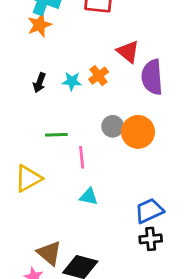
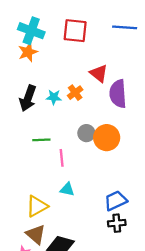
black arrow: (39, 83) -> (28, 98), size x1.6
yellow triangle: (28, 178) -> (37, 206), moved

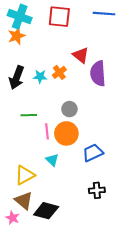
orange circle: (107, 138) -> (66, 133), moved
cyan triangle: (67, 189) -> (52, 160), turned 32
blue trapezoid: (116, 201) -> (93, 153), moved

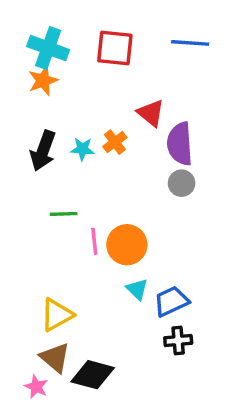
gray circle: (69, 109) -> (182, 183), moved
blue trapezoid: (93, 153) -> (171, 301), moved
cyan triangle: (52, 160) -> (137, 289), moved

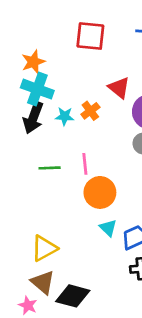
cyan cross: (48, 48) -> (37, 89), moved
pink line: (94, 241) -> (85, 164), moved

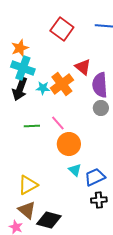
red square: (90, 36) -> (62, 29), turned 30
orange cross: (90, 111) -> (62, 84), size x1.6
pink line: (85, 164) -> (58, 123), turned -35

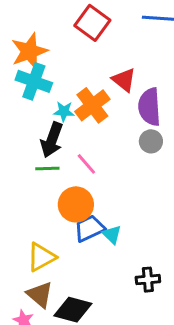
orange star: (20, 48) -> (29, 51), size x1.4
black arrow: (20, 89) -> (52, 140), moved
orange circle: (69, 144) -> (76, 204), moved
blue trapezoid: (95, 177) -> (89, 228), moved

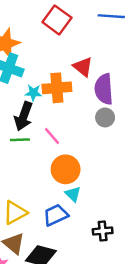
orange cross: (92, 105) -> (57, 88), turned 32
orange circle: (76, 204) -> (66, 169), moved
blue trapezoid: (89, 228) -> (56, 215), moved

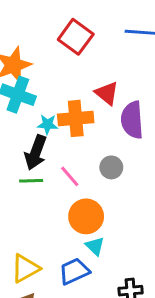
gray circle: (105, 117) -> (111, 167), moved

